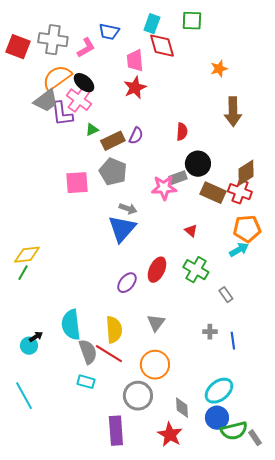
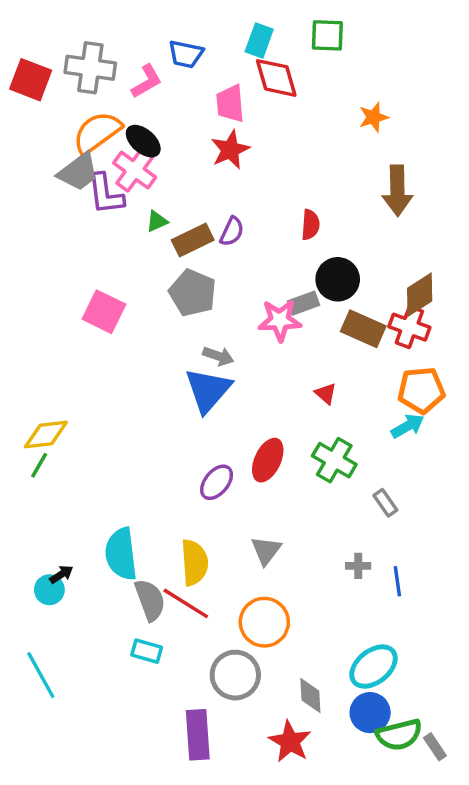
pink square: (77, 183) -> (104, 312), moved, turned 30

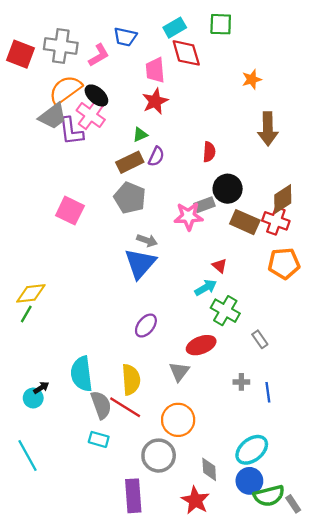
cyan rectangle: (259, 40) -> (175, 28), turned 40
green triangle: (157, 221) -> (140, 135), moved
cyan arrow: (408, 426) -> (206, 288), moved
red ellipse: (268, 460) -> (201, 345), moved, turned 44

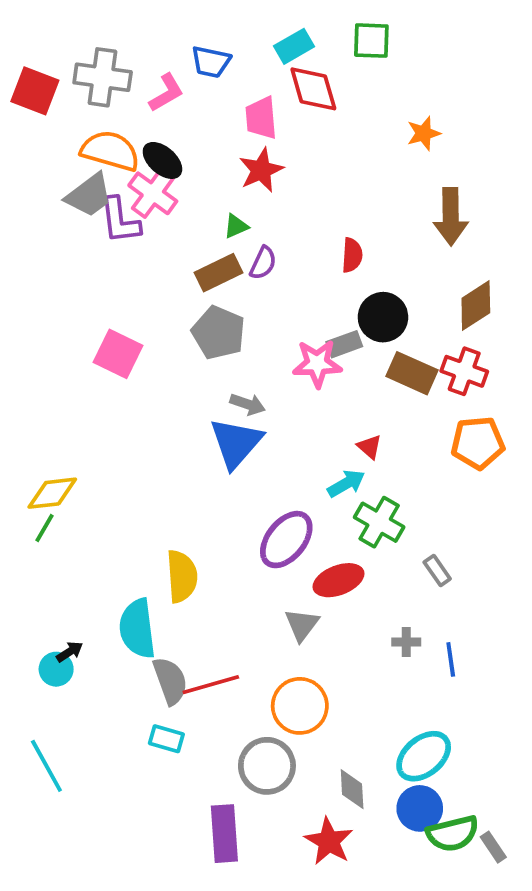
orange semicircle: (65, 90) -> (110, 151), turned 52
brown diamond: (283, 199) -> (476, 306), moved
purple ellipse: (146, 326) -> (286, 540), moved, size x1.4
yellow semicircle: (131, 380) -> (182, 576), moved
red line: (125, 407) -> (211, 685), turned -48

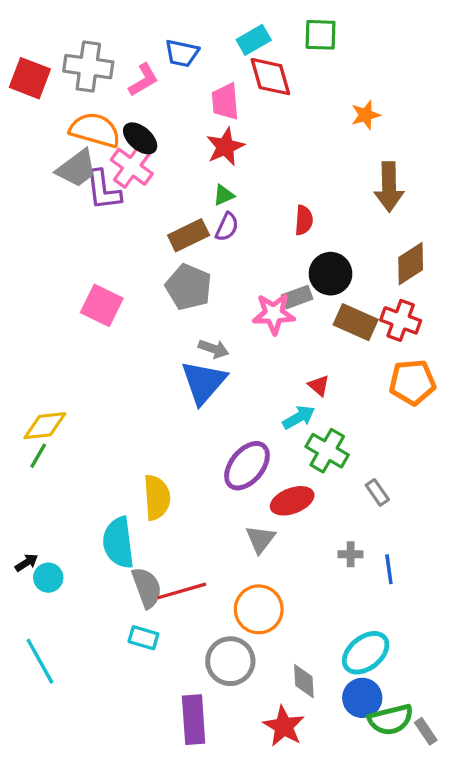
green triangle: (236, 226) -> (224, 195), moved
black arrow: (70, 652) -> (27, 563), moved

